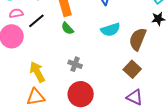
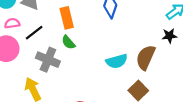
cyan semicircle: (110, 30) -> (117, 61), moved
gray cross: (75, 64) -> (48, 60), moved, size x1.5

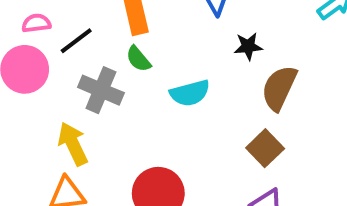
black star: (169, 36) -> (248, 46), moved
cyan semicircle: (117, 61) -> (190, 93), moved

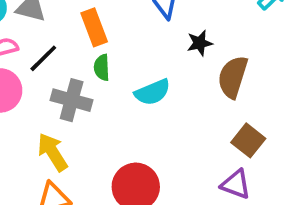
green semicircle: (138, 59) -> (102, 67), turned 45
brown square: (265, 148) -> (248, 140), moved

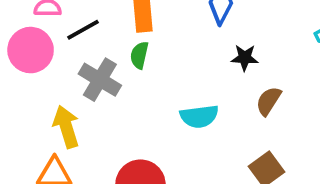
brown semicircle: (233, 77) -> (268, 101), size x0.7
cyan semicircle: (152, 92) -> (199, 116), moved

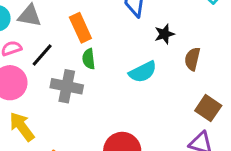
cyan semicircle: (199, 116) -> (143, 72), moved
yellow arrow: (66, 127) -> (22, 127), moved

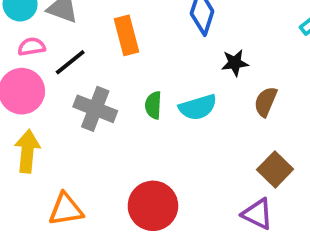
green semicircle: (89, 59) -> (153, 105), moved
yellow arrow: (22, 127) -> (27, 151), turned 32

